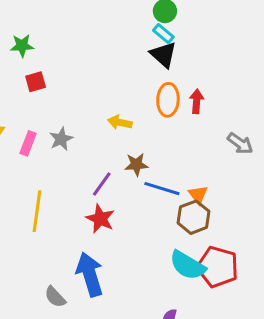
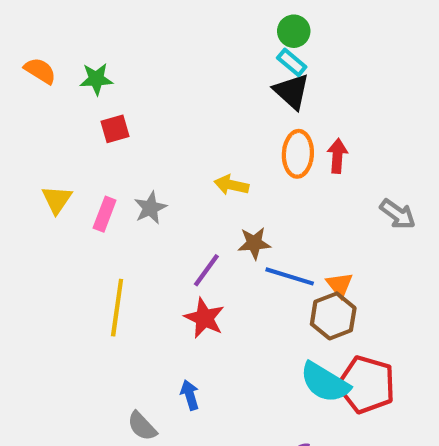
blue arrow: (90, 274) -> (190, 395), size x0.5

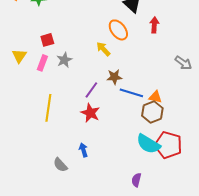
red square: (115, 129) -> (47, 40), moved
orange ellipse: (298, 154) -> (118, 30), moved, turned -40
red arrow: (337, 156) -> (154, 25), moved
yellow arrow: (231, 185) -> (103, 49), turned 35
orange triangle: (339, 285) -> (155, 97), turned -40

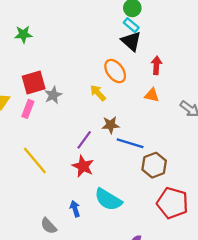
red square: (47, 40) -> (34, 83), size x1.5
gray star: (64, 60) -> (53, 95), moved
orange triangle: (155, 97) -> (152, 95), moved
yellow line: (48, 108) -> (35, 161), turned -48
cyan semicircle: (148, 144) -> (108, 200), moved

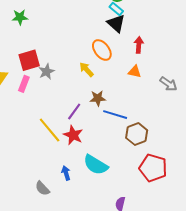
yellow line: (35, 161) -> (50, 130), moved

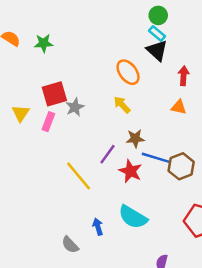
orange ellipse: (102, 50) -> (128, 72), moved
brown hexagon: (137, 134) -> (181, 166), moved
red star: (73, 135) -> (130, 171), moved

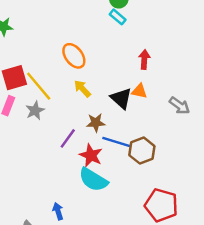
black triangle: (157, 50) -> (121, 98), moved
orange ellipse: (128, 72) -> (74, 56), moved
gray star: (75, 107) -> (35, 110), moved
yellow line: (79, 176) -> (39, 86), moved
cyan semicircle: (133, 217) -> (93, 180), moved

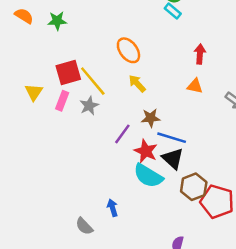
black triangle: (121, 98) -> (173, 159), moved
brown hexagon: (142, 151) -> (194, 187), moved

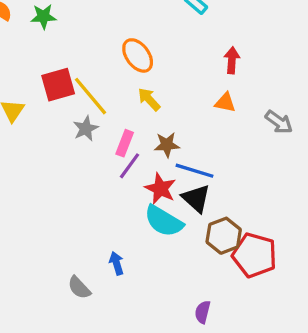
pink rectangle: (62, 101) -> (125, 143), moved

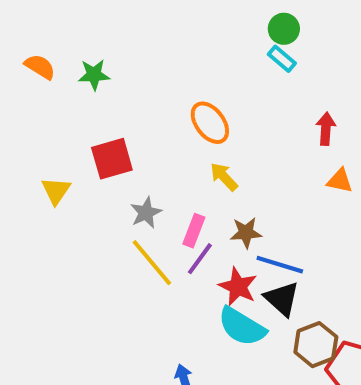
yellow line: (91, 96) -> (152, 263), moved
orange triangle: (225, 103) -> (340, 181), moved

